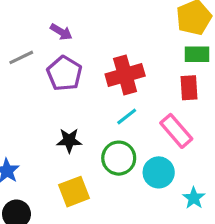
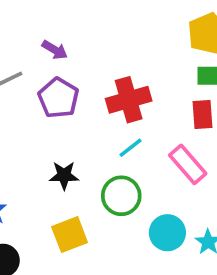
cyan circle: (159, 172) -> (167, 233), moved

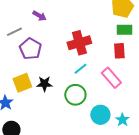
purple pentagon: (58, 98) -> (30, 49), moved
yellow square: (70, 235) -> (22, 83), moved

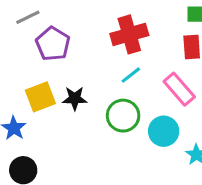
cyan circle: (100, 115) -> (164, 131), moved

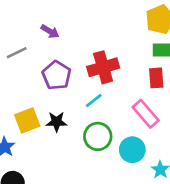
purple pentagon: (53, 44) -> (57, 75), moved
cyan line: (131, 75) -> (94, 101), moved

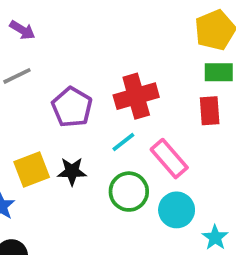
purple arrow: (50, 31) -> (22, 30), moved
pink rectangle: (146, 114) -> (169, 159), moved

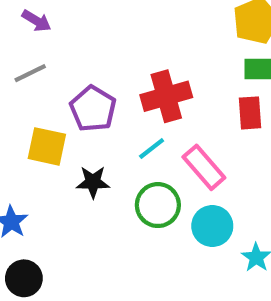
yellow square: (32, 170) -> (47, 146), moved, turned 33

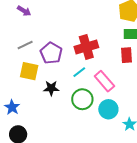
gray line: (30, 73) -> (25, 45), moved

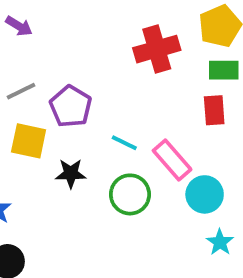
red cross: (86, 47) -> (157, 49), moved
cyan line: (79, 72) -> (124, 143), turned 64
cyan circle: (108, 109) -> (205, 194), moved

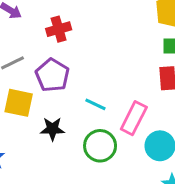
red cross: (157, 49) -> (59, 29), moved, size x0.7
pink rectangle: (172, 160) -> (134, 118), turned 68

